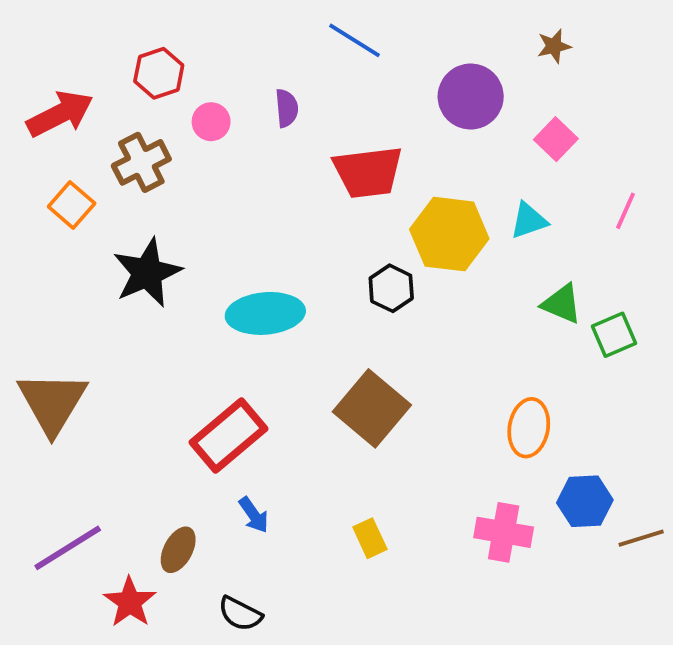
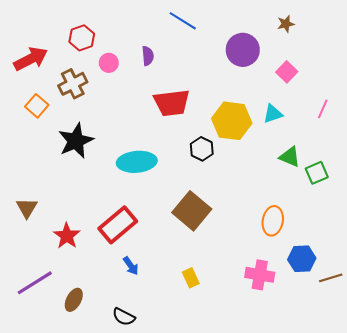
red trapezoid: (368, 172) -> (172, 103), moved
brown triangle: (52, 403) -> (27, 208), size x0.6
brown ellipse: (178, 550) -> (74, 300), moved
red star: (130, 602) -> (67, 236), moved

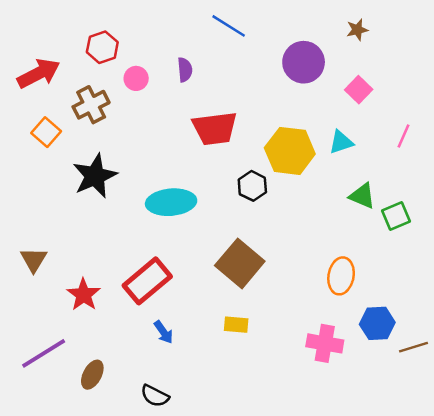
yellow rectangle: (191, 278) -> (236, 325), moved, turned -60

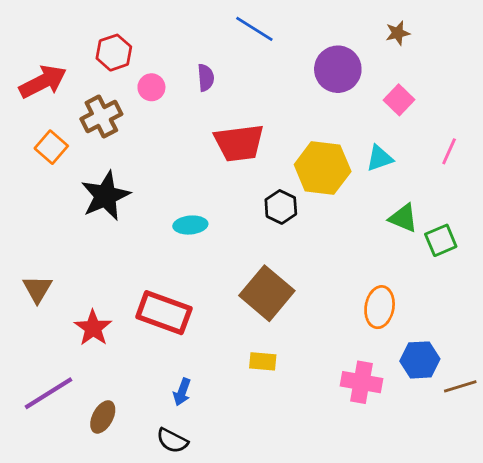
cyan ellipse: (171, 202) -> (190, 225), size x0.6
red rectangle: (147, 281) -> (164, 313), turned 60
blue arrow: (164, 332) -> (182, 392), moved, turned 55

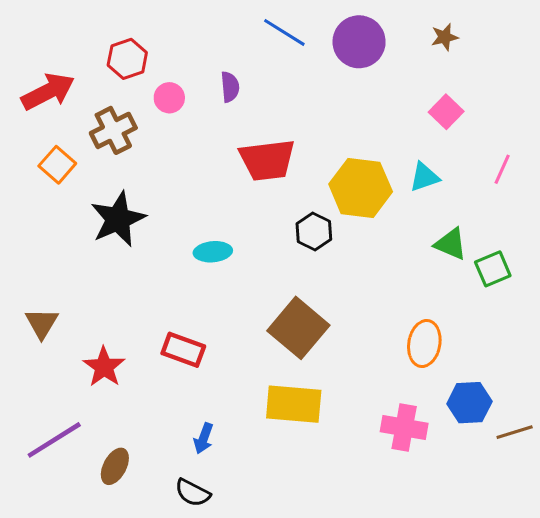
purple circle: (338, 69) -> (359, 42), moved
red rectangle: (164, 313) -> (183, 350), size x0.7
yellow rectangle: (263, 361) -> (294, 404), size x1.8

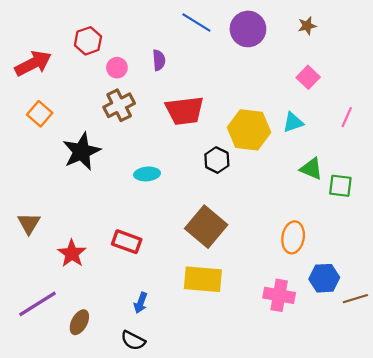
brown cross: (113, 130) -> (119, 105), moved
green square: (493, 269) -> (340, 186), turned 30

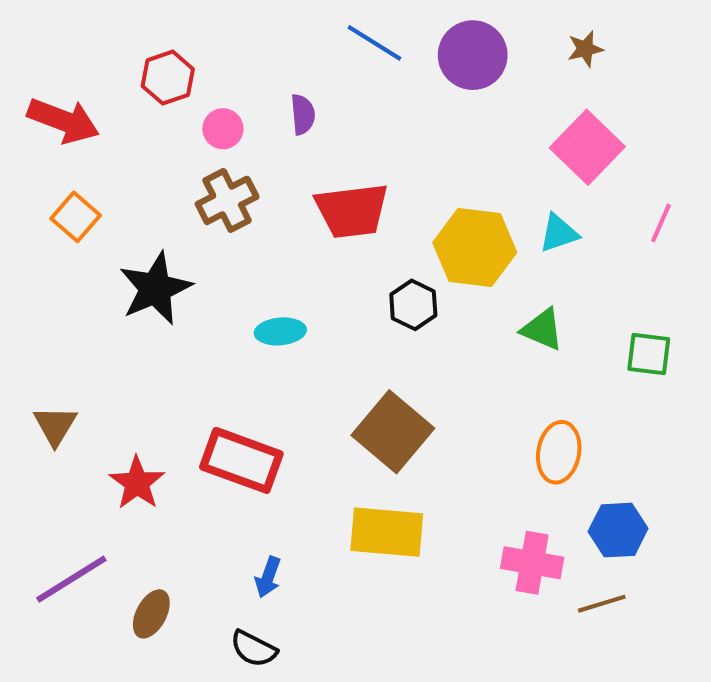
red arrow: (33, 63) -> (63, 121), turned 48
pink square: (308, 77) -> (587, 147), size x1.6
green triangle: (311, 169) -> (542, 329), moved
red rectangle: (127, 242) -> (241, 460), size x1.4
brown line: (355, 299) -> (602, 604), moved

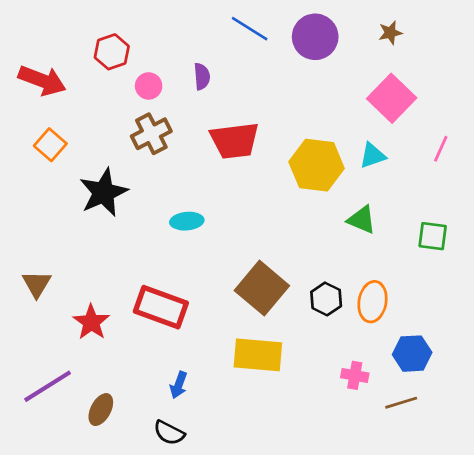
black hexagon: (413, 305) -> (326, 299), moved
pink cross: (532, 563) -> (355, 375), size x0.7

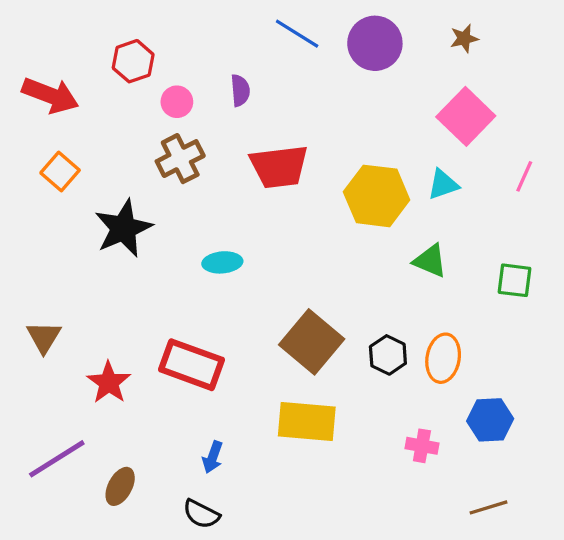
brown line: (401, 403) -> (489, 507), moved

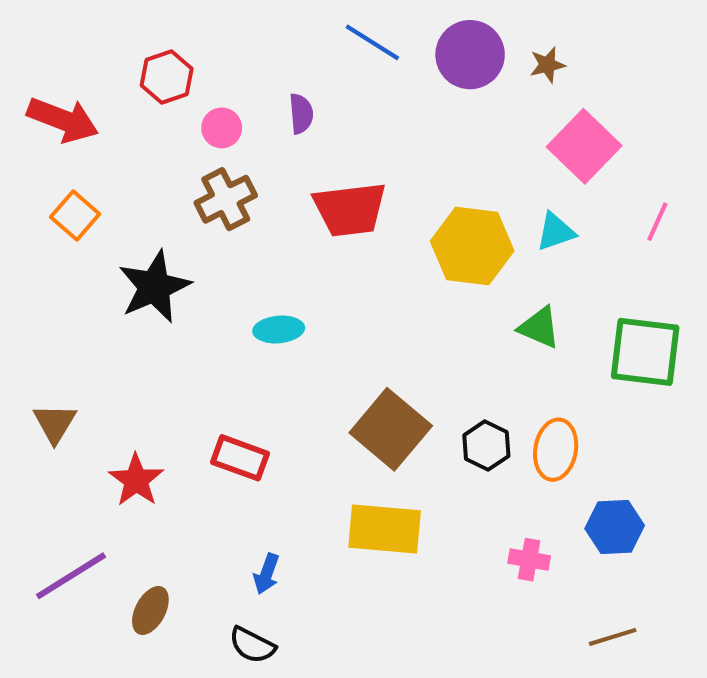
brown star: (464, 38) -> (547, 65), moved
green square: (514, 280) -> (645, 352), size x1.6
red rectangle: (192, 365) -> (240, 458), size x0.7

